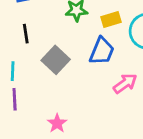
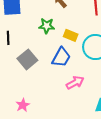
yellow rectangle: (111, 19) -> (71, 35), turned 32

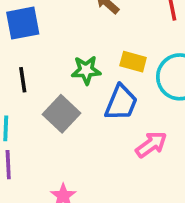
green star: (47, 26) -> (86, 70), moved

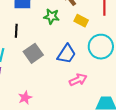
yellow rectangle: (133, 62) -> (81, 21), moved
green star: (86, 70) -> (51, 16), moved

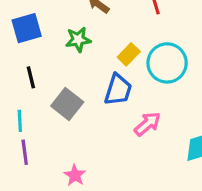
yellow rectangle: (81, 21) -> (129, 54), moved, turned -56

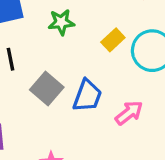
blue trapezoid: (118, 90) -> (87, 96), moved

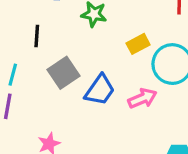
pink arrow: (129, 113) -> (142, 98), moved

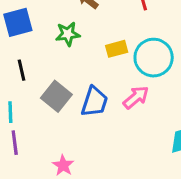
yellow rectangle: (138, 44) -> (117, 49), turned 30

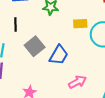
pink arrow: (136, 97) -> (77, 82), moved

